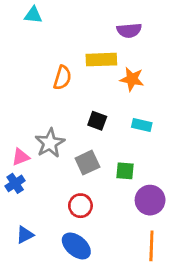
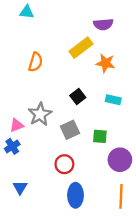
yellow rectangle: (101, 60) -> (81, 48), turned -35
orange semicircle: (62, 78) -> (36, 62), moved
black square: (97, 121) -> (78, 96), turned 32
blue triangle: (25, 235) -> (20, 187), turned -32
blue ellipse: (76, 246) -> (75, 195), moved, turned 50

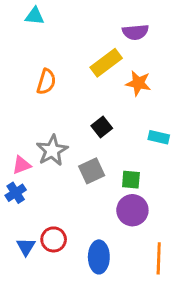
cyan rectangle: (113, 100) -> (159, 137), moved
purple circle: (120, 160) -> (132, 210), moved
red circle: (64, 164) -> (54, 239), moved

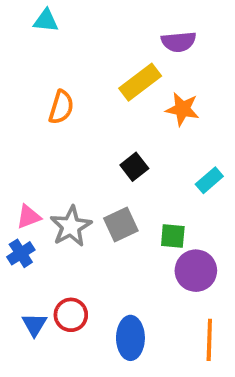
cyan rectangle: (159, 137) -> (209, 180), turned -54
gray star: (52, 150) -> (71, 226), moved
purple circle: (132, 210) -> (196, 271), moved

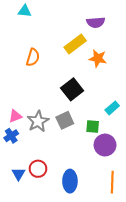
black square: (134, 167) -> (72, 89), size x1.5
cyan rectangle: (209, 180) -> (112, 108), moved

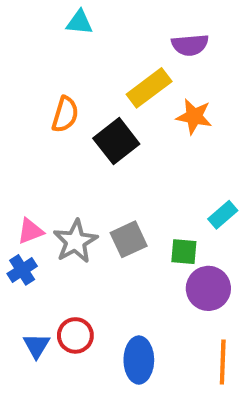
cyan triangle: (25, 11) -> (79, 22), moved
black square: (72, 89) -> (116, 141), moved

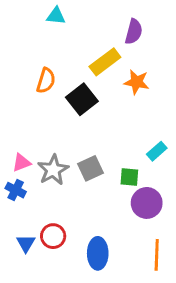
purple semicircle: (190, 45) -> (134, 32), turned -70
blue cross: (22, 270) -> (16, 190), turned -30

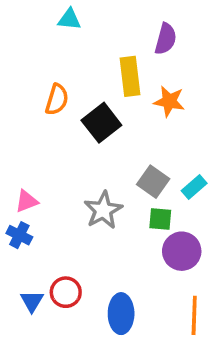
yellow rectangle: (105, 62) -> (130, 76), turned -60
gray square: (91, 168) -> (153, 182), moved, turned -30
gray star: (53, 170) -> (103, 210), moved

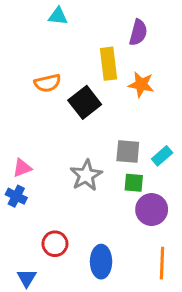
orange semicircle: (57, 100) -> (47, 83), turned 60
gray square: (153, 182) -> (128, 152), turned -30
blue triangle: (32, 301) -> (27, 278), moved

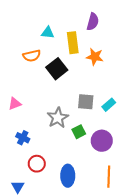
cyan triangle: (58, 16) -> (48, 33), moved
pink triangle: (22, 168) -> (15, 104), moved
green square: (134, 183) -> (79, 132), moved, turned -32
blue cross: (16, 196) -> (23, 138), moved

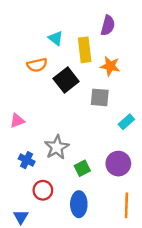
cyan triangle: (48, 33) -> (56, 38), turned 32
gray square: (86, 102) -> (100, 97), moved
gray star: (58, 118) -> (57, 147), moved
green square: (79, 132) -> (82, 168), moved

